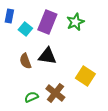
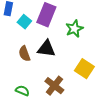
green star: (75, 22) -> (74, 29), moved
green semicircle: (31, 97) -> (22, 91), moved, turned 48

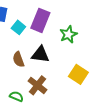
brown cross: (54, 86) -> (37, 85), moved

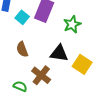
black triangle: (40, 54) -> (59, 53), moved

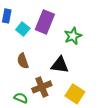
yellow square: (82, 64) -> (75, 94), moved
brown cross: (41, 75) -> (42, 87), turned 30

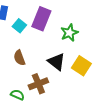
black triangle: (60, 65) -> (56, 62), turned 30
yellow square: (75, 94) -> (81, 66), moved

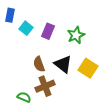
purple rectangle: (41, 19) -> (48, 31), moved, size x0.7
brown semicircle: (19, 58) -> (39, 64), moved

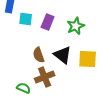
cyan square: (26, 28) -> (26, 19), turned -32
yellow square: (88, 68) -> (88, 59), turned -30

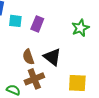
green star: (76, 26) -> (80, 28), moved
yellow square: (88, 59) -> (77, 83), moved

